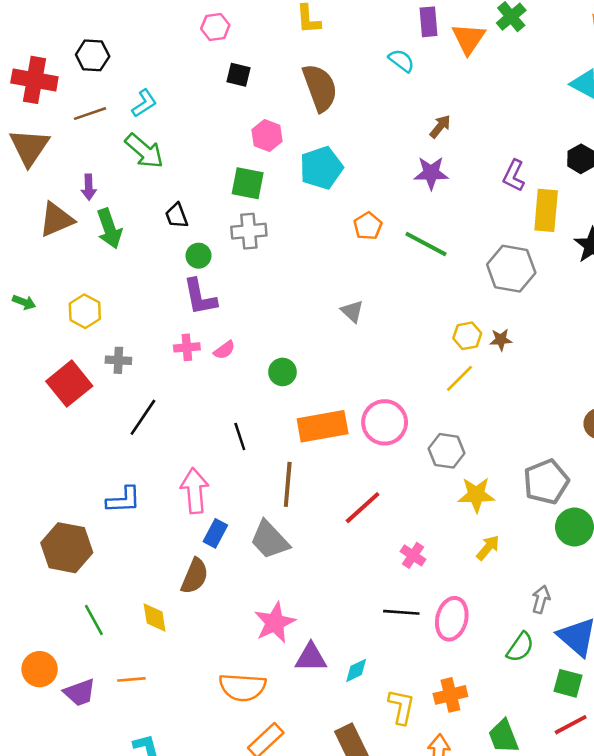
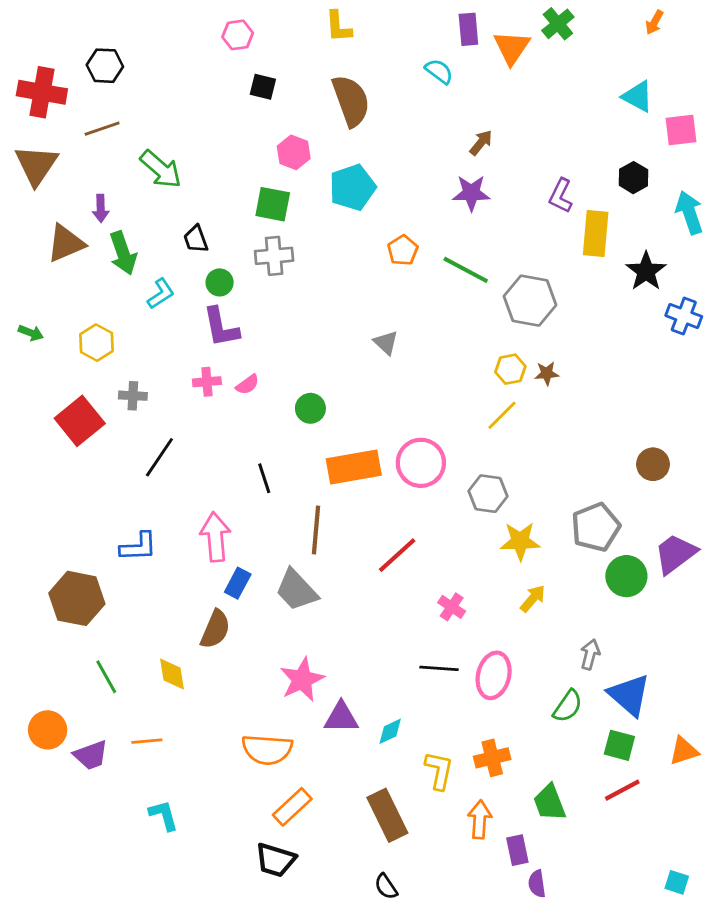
cyan L-shape: (144, 103) -> (161, 294), moved
gray hexagon: (511, 269) -> (530, 301), moved

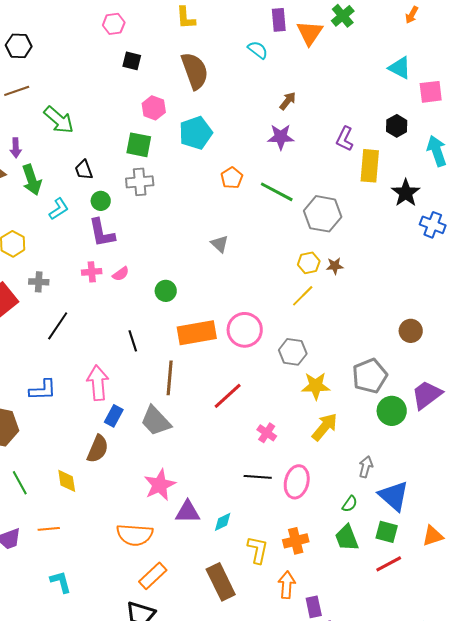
yellow arrow: (533, 598) -> (325, 427), size x1.4
green semicircle: (568, 706) -> (350, 504), size x0.7
green trapezoid: (550, 803) -> (347, 538), moved

